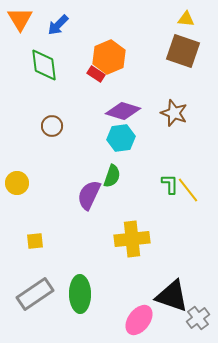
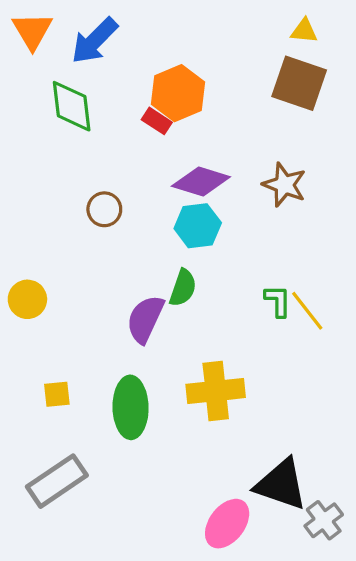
blue arrow: (58, 25) -> (95, 41), size x1.4
brown circle: (52, 126) -> (104, 209), moved
green ellipse: (80, 294) -> (131, 407), moved

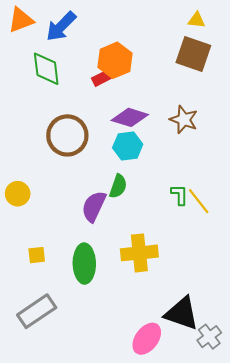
orange triangle: (32, 31) -> (21, 20), turned 40
red rectangle: (157, 121) -> (101, 78), turned -60
brown circle: (104, 209) -> (67, 135), size x1.8

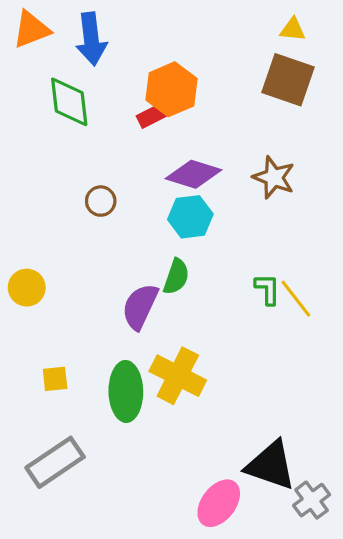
blue arrow: (61, 26) -> (91, 39), turned -52
brown circle: (67, 135) -> (101, 201), size x0.5
yellow cross: (139, 253) -> (178, 376), moved, turned 33

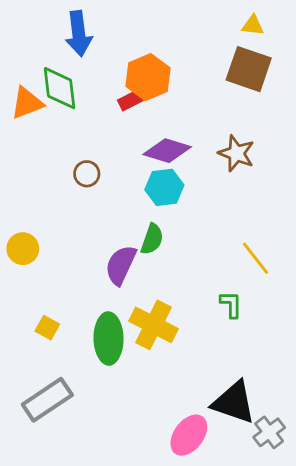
orange triangle: (31, 29) -> (27, 103), moved
green L-shape: (268, 289) -> (231, 304), moved
yellow square: (55, 379) -> (47, 328), turned 35

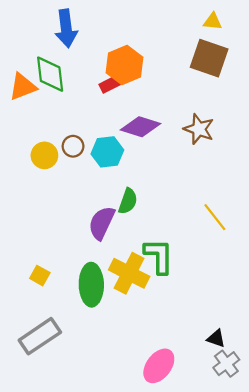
cyan hexagon: (164, 187) -> (107, 152), moved
yellow circle: (23, 249) -> (44, 155), moved
green L-shape: (231, 304) -> (159, 256), moved, size x1.6
black triangle: (234, 402) -> (216, 338), moved, size x0.5

